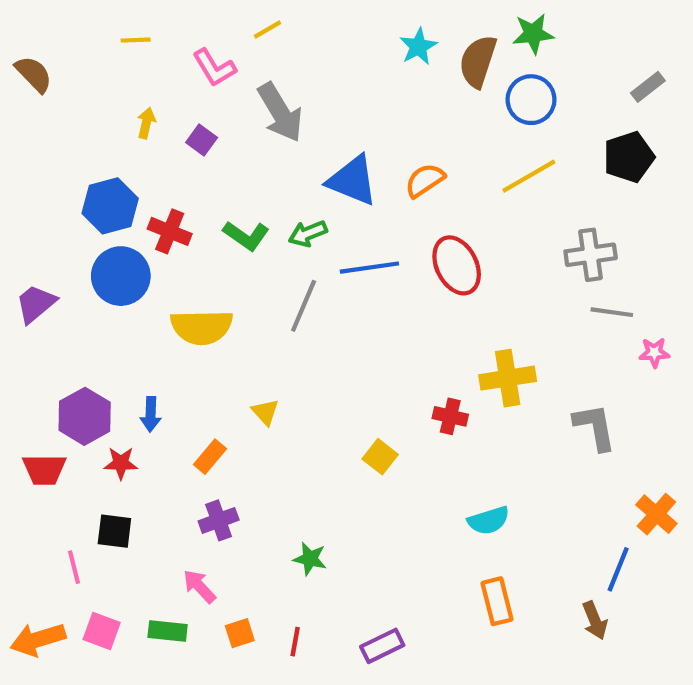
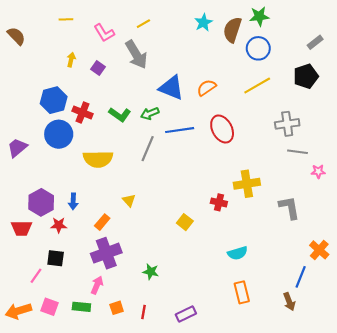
yellow line: (267, 29) -> (143, 24), moved
purple cross: (219, 520) -> (106, 253), size x1.6
pink line: (74, 567) -> (36, 276), turned 49
pink arrow: (199, 586) -> (97, 285), turned 66

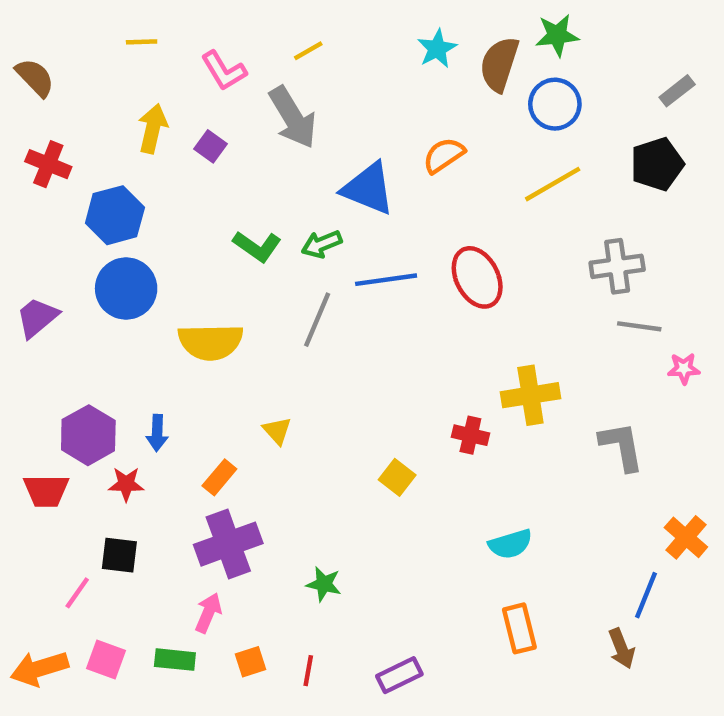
yellow arrow: (71, 60) -> (153, 129), size x1.5
orange semicircle: (207, 88) -> (444, 155), moved
red cross: (82, 112) -> (48, 164), moved

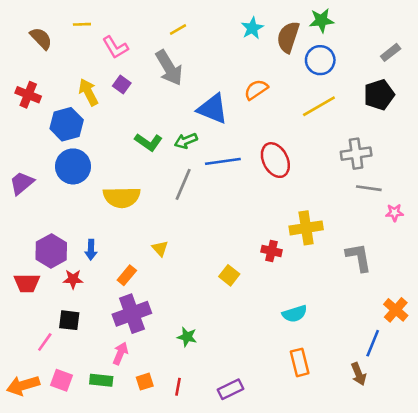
pink L-shape: (224, 71) -> (115, 47), moved
brown semicircle: (35, 77) -> (41, 38), moved
yellow arrow: (153, 129) -> (88, 92), moved, turned -40

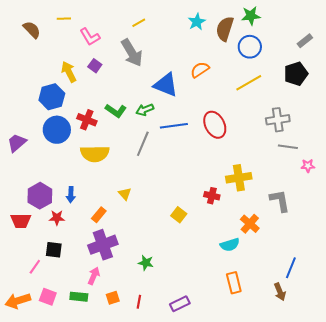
red cross: (28, 95) -> (87, 120), moved
orange cross: (396, 310) -> (250, 224), moved

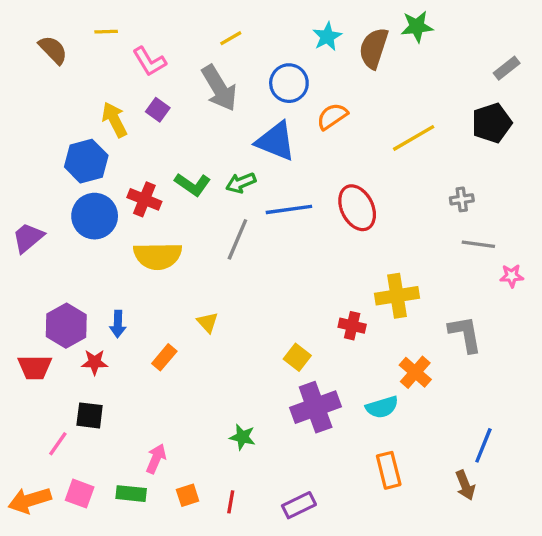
blue circle: (250, 47) -> (289, 83), moved
gray cross: (278, 120) -> (462, 199), size x0.6
purple cross: (103, 245) -> (316, 407), moved

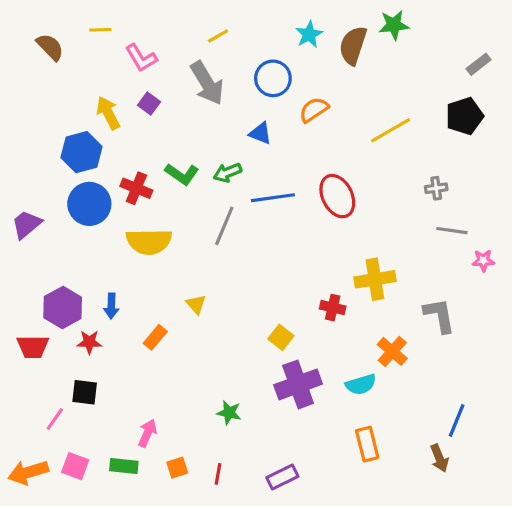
blue triangle: (276, 141) -> (260, 133), size x0.6

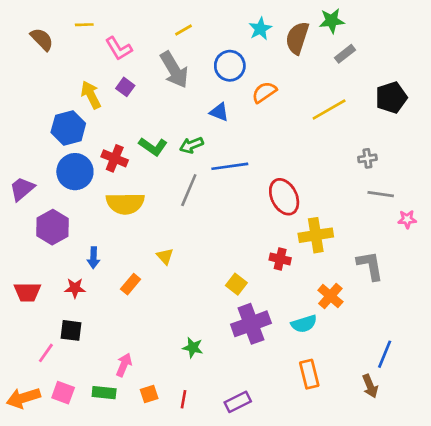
gray rectangle: (479, 64) -> (345, 54), moved
red ellipse: (337, 196) -> (284, 197), moved
purple hexagon: (63, 308) -> (52, 227), moved

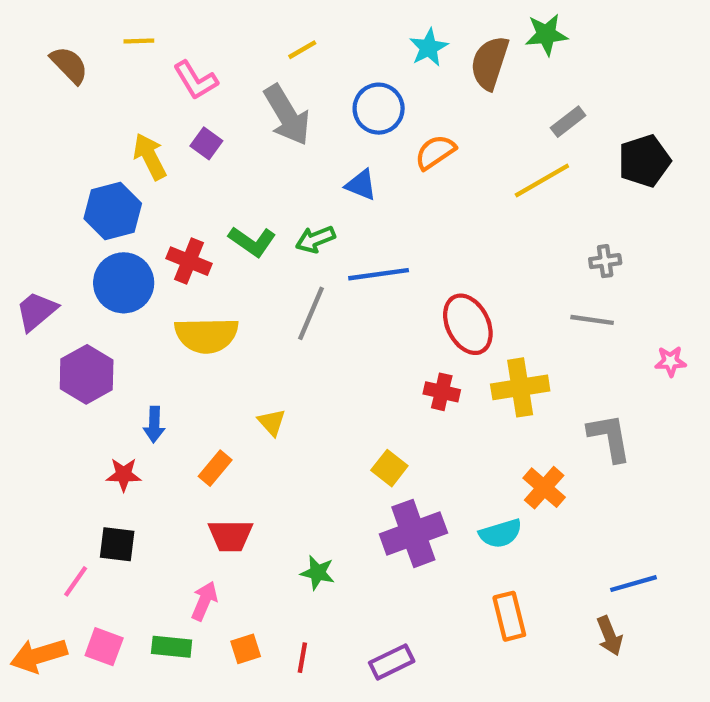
gray rectangle: (345, 54) -> (568, 122), moved
gray line: (381, 194) -> (592, 320), moved
red cross: (280, 259) -> (442, 392), moved
red trapezoid: (27, 292) -> (230, 536), moved
blue line: (385, 354) -> (633, 584), turned 52

